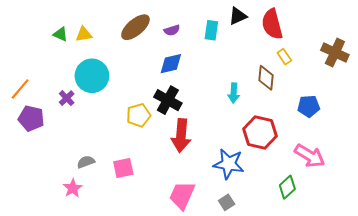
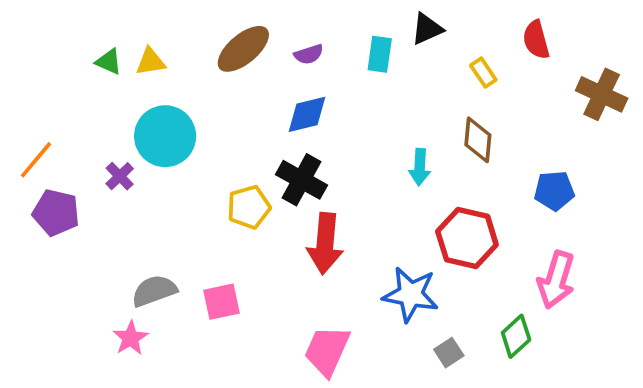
red semicircle: (272, 24) -> (536, 40), moved, size x0.7
yellow rectangle: (284, 57) -> (483, 73), moved
pink arrow: (310, 156) -> (556, 280), turned 76
gray semicircle: (86, 162) -> (154, 291), size x1.4
gray square: (227, 202) -> (449, 353), moved

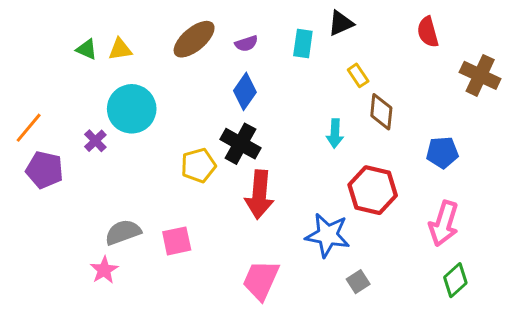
yellow rectangle: (483, 73) -> (358, 75), moved
blue diamond: (307, 114) -> (245, 91), turned -42
green diamond: (516, 336) -> (455, 280), moved

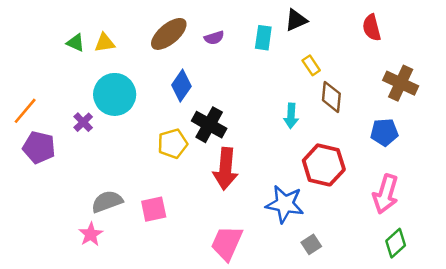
brown cross: (480, 75) -> (401, 83), moved
blue diamond: (245, 91) -> (181, 86), moved

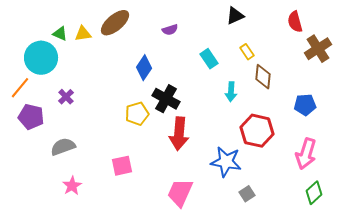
brown ellipse: (169, 34) -> (115, 23), moved
cyan rectangle: (263, 38) -> (209, 59), moved, turned -42
brown cross: (401, 83) -> (318, 49), moved, turned 32
cyan circle: (115, 94) -> (41, 58), moved
gray semicircle: (107, 202) -> (63, 147), moved

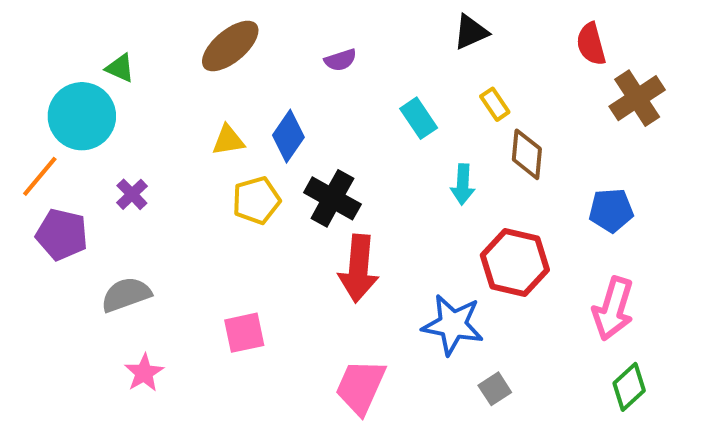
yellow triangle: (83, 34) -> (228, 140), moved
yellow pentagon: (137, 114) -> (256, 200), moved

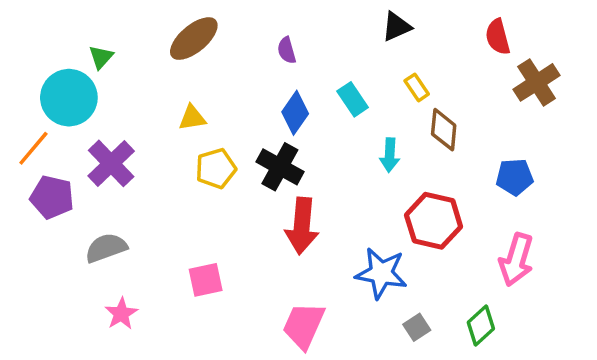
purple semicircle: (340, 60) -> (287, 50), turned 92
green triangle: (120, 68) -> (101, 57), turned 48
blue diamond: (288, 136) -> (295, 113), moved
purple cross: (132, 194) -> (111, 163), size x1.8
green diamond: (629, 387) -> (481, 326), moved

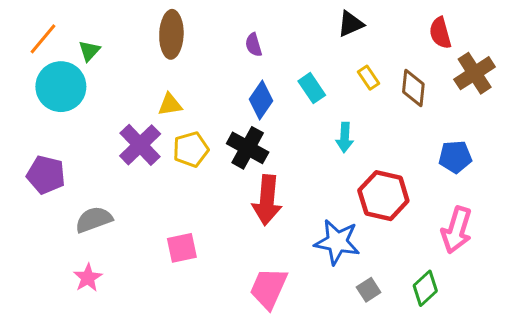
brown ellipse: (194, 39) -> (171, 34), turned -48
brown diamond: (444, 130) -> (413, 88), moved
orange line: (33, 148) -> (43, 39), moved
purple cross: (111, 163) -> (140, 145), moved
pink star: (121, 314) -> (88, 278), moved

